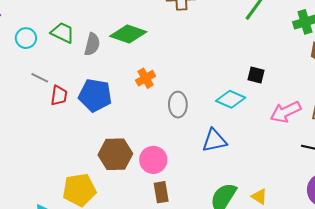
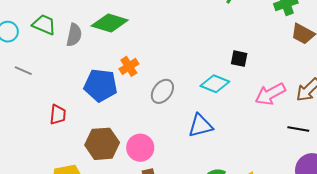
blue pentagon: (95, 95) -> (101, 85), moved
red trapezoid: (59, 96) -> (58, 115), moved
gray ellipse: (178, 105) -> (162, 91), turned 40

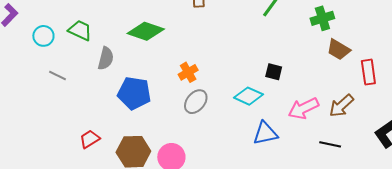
gray semicircle: (74, 35) -> (106, 58), moved
orange cross: (129, 66) -> (188, 72), moved
red trapezoid: (58, 115) -> (90, 139), moved, turned -130
blue triangle: (200, 126) -> (265, 133), moved

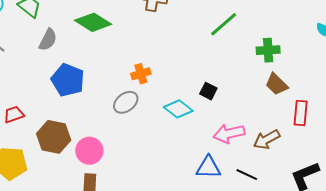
orange cross: (188, 72) -> (141, 74), moved
blue triangle: (265, 133) -> (208, 167), moved

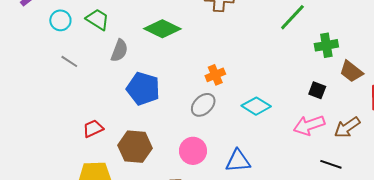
green cross: (268, 50) -> (326, 45), moved
black square: (208, 91) -> (317, 90), moved
pink circle: (89, 151) -> (193, 151), moved
blue triangle: (208, 167) -> (238, 161), moved

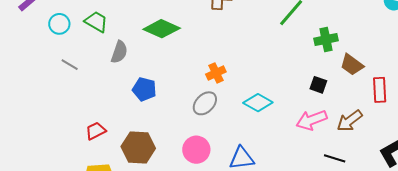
blue pentagon: (143, 89) -> (144, 89), size x0.7

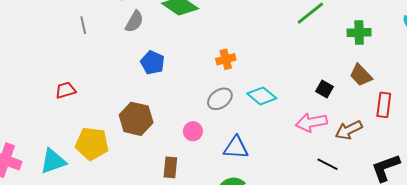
green cross: (326, 40) -> (359, 32), moved
gray line: (70, 65) -> (83, 25), turned 36
gray ellipse: (205, 103) -> (220, 99), moved
red trapezoid: (96, 131) -> (66, 90), moved
pink circle: (196, 150) -> (193, 131), size x0.7

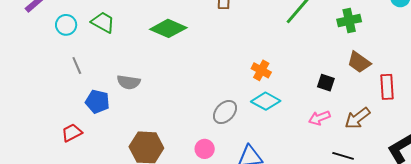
gray semicircle: (134, 21) -> (129, 82), moved, turned 80
orange cross: (226, 59) -> (261, 70), moved, turned -36
blue pentagon: (152, 63) -> (97, 102), moved
pink arrow: (311, 122) -> (319, 118), size x0.7

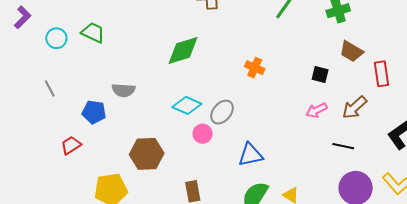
green diamond: (168, 28) -> (183, 50), moved, turned -36
gray line: (77, 65) -> (50, 88), moved
cyan diamond: (266, 101) -> (187, 105), moved
pink circle: (205, 149) -> (203, 134), moved

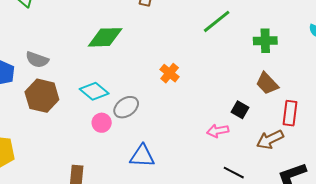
black square: (320, 74) -> (240, 110), moved
brown arrow: (354, 107) -> (270, 139), moved
brown hexagon: (147, 154) -> (42, 96), moved

